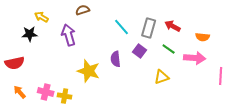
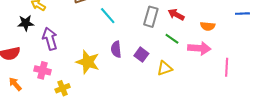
cyan line: (122, 27) -> (108, 16), moved
purple arrow: (69, 35) -> (50, 39), moved
purple square: (140, 51) -> (141, 55), moved
pink cross: (46, 92) -> (43, 70), moved
yellow cross: (65, 96) -> (63, 88), turned -32

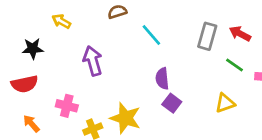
black star: (26, 23) -> (33, 49), moved
purple arrow: (50, 39) -> (93, 61), moved
purple square: (141, 55) -> (172, 103), moved
yellow star: (88, 62) -> (125, 118), moved

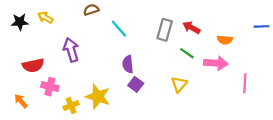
black star: (33, 49) -> (20, 22), moved
red semicircle: (25, 84) -> (33, 65), moved
yellow triangle: (225, 103) -> (179, 84), turned -30

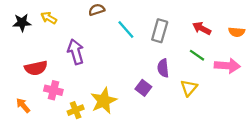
gray rectangle: (165, 30) -> (160, 31), moved
orange semicircle: (225, 40) -> (237, 32), moved
purple semicircle: (128, 64) -> (163, 68), moved
yellow star: (98, 97) -> (104, 101), turned 30

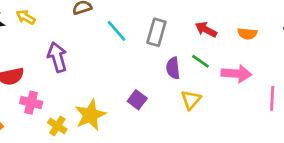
purple semicircle: (163, 68) -> (173, 68), moved
yellow cross: (76, 110) -> (57, 126), turned -35

